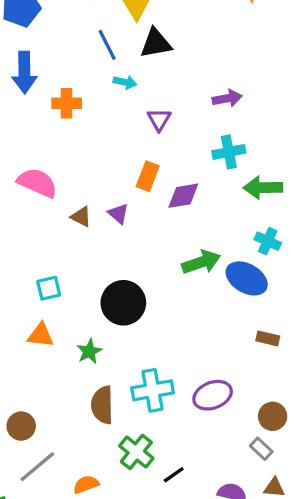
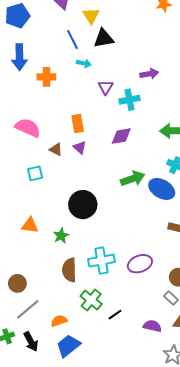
cyan cross: (229, 152) -> (130, 100), moved
orange rectangle: (148, 176) -> (78, 124), moved, turned -30
cyan square: (49, 288) -> (35, 173), moved

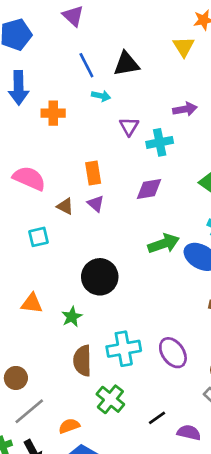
yellow triangle: (91, 16) -> (184, 47), moved
purple ellipse: (140, 264) -> (173, 353), turned 75
black line: (115, 315) -> (157, 418), moved

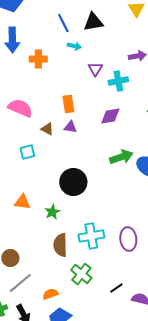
purple triangle: (96, 204) -> (70, 127), turned -32
purple ellipse: (173, 353) -> (128, 239), turned 30

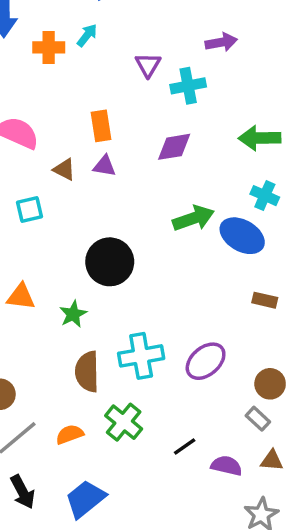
cyan arrow: (74, 46) -> (87, 35), moved, turned -64
purple ellipse: (128, 239) -> (206, 361), turned 55
orange semicircle: (50, 294) -> (70, 434), moved

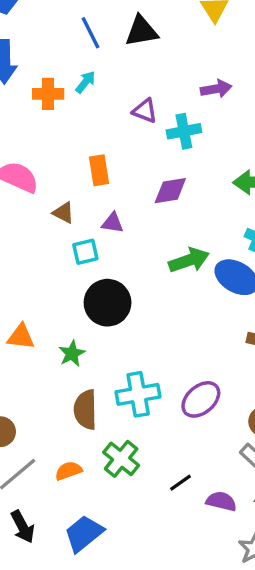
purple triangle: (148, 65) -> (145, 111), turned -40
purple triangle: (104, 166) -> (113, 223), moved
cyan square: (30, 210) -> (85, 252), moved

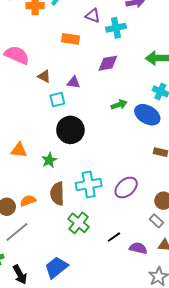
orange rectangle: (99, 170) -> (70, 39), moved, turned -72
green arrow: (189, 260) -> (119, 105), size x0.7
orange semicircle: (68, 471) -> (28, 201), moved
black arrow: (23, 527) -> (20, 274), moved

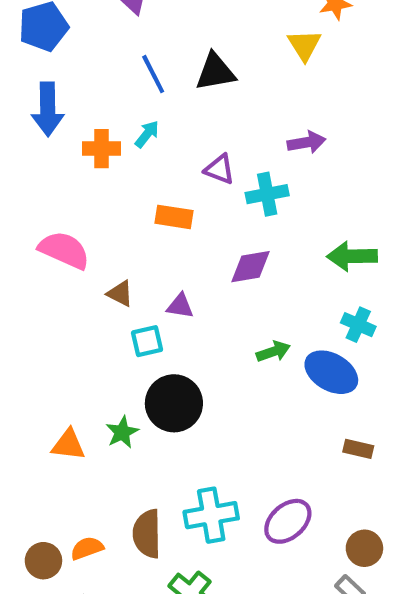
green star: (49, 160) -> (122, 432), moved

